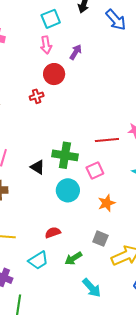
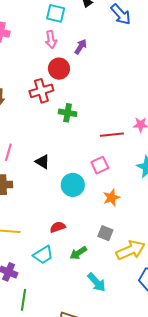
cyan square: (51, 19) -> (56, 13), turned 36
red cross: (37, 96) -> (41, 91), size x1.6
green cross: (65, 155) -> (68, 113), moved, size x0.7

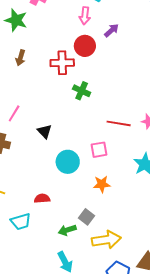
green arrow: (78, 253) -> (67, 230), moved

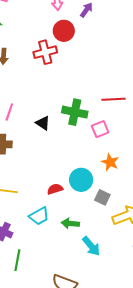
green cross: (82, 91) -> (75, 112), moved, size x1.4
cyan circle: (68, 162) -> (81, 180), moved
orange star: (102, 184) -> (110, 162), turned -30
green arrow: (67, 230) -> (70, 223), moved, turned 36

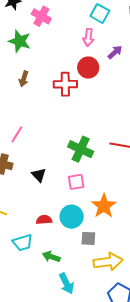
black triangle: (43, 123) -> (39, 175), moved
pink square: (100, 129) -> (76, 182), moved
orange star: (110, 162) -> (104, 206), size x1.4
gray square: (102, 197) -> (88, 238), turned -35

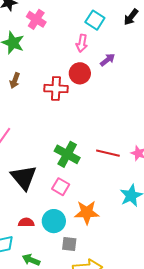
black triangle: (39, 175) -> (24, 177), size x1.8
pink square: (76, 182) -> (61, 187), turned 36
orange star: (104, 206) -> (87, 212), turned 30

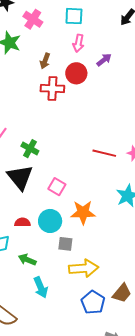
cyan square: (95, 20) -> (74, 16), moved, turned -30
brown arrow: (15, 81) -> (45, 61), moved
green cross: (67, 154) -> (30, 149), moved, size x0.7

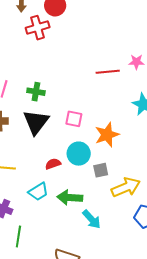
black triangle: (20, 177) -> (36, 122), turned 36
green arrow: (27, 260) -> (70, 198), size x1.4

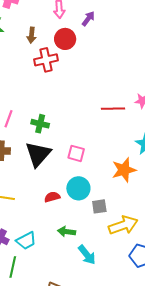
orange star: (107, 135) -> (124, 170), moved
cyan trapezoid: (38, 192) -> (26, 241), moved
green arrow: (70, 198) -> (67, 232), size x0.7

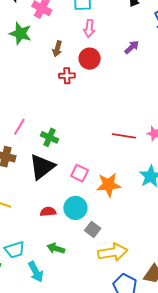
purple arrow: (88, 19) -> (132, 47), moved
red cross: (46, 60) -> (67, 76), size x0.7
orange star: (124, 170) -> (109, 185), moved
gray square: (99, 206) -> (93, 229), turned 35
cyan arrow: (87, 255) -> (36, 272), moved

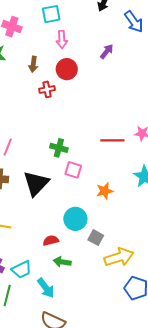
green cross: (50, 137) -> (59, 148), moved
pink square: (80, 173) -> (73, 170), moved
orange star: (109, 185) -> (105, 191), size x0.7
red semicircle: (48, 212) -> (51, 241), moved

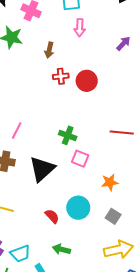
red circle: (67, 69) -> (87, 81), moved
gray square: (96, 238) -> (113, 216), moved
red semicircle: (51, 241) -> (52, 216), moved, turned 56

